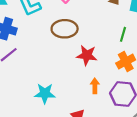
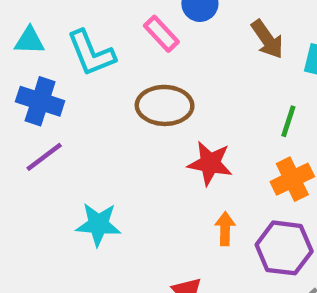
cyan star: (45, 93) -> (98, 224), moved

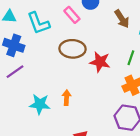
red star: (210, 163) -> (100, 62), moved
orange arrow: (225, 229) -> (67, 98), moved

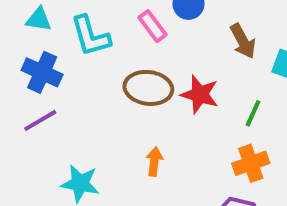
red star: (100, 62) -> (200, 94), moved
orange arrow: (67, 98) -> (154, 161), moved

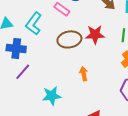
cyan L-shape: (90, 36) -> (34, 24), turned 70

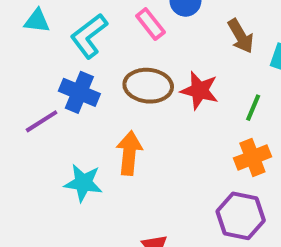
blue cross: (16, 49) -> (79, 92), moved
orange arrow: (84, 74) -> (129, 153), moved, size x1.5

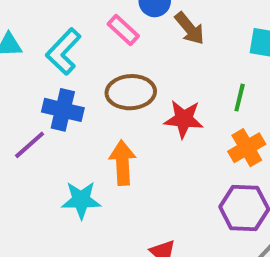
brown arrow: (241, 36) -> (190, 28), moved
red star: (199, 90) -> (184, 119), moved

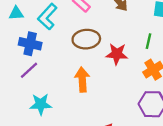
blue cross: (63, 110) -> (30, 44), moved
cyan star: (81, 200) -> (41, 104), moved

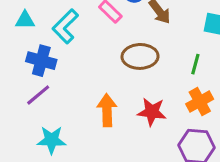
brown ellipse: (86, 39) -> (140, 56), moved
red star: (117, 54) -> (152, 112), moved

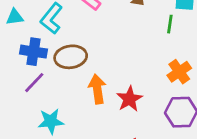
brown ellipse: (140, 56) -> (71, 57), moved
green line: (195, 64) -> (170, 24), moved
red star: (152, 112) -> (130, 99), moved, turned -30

